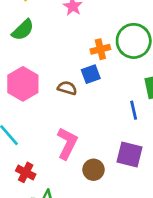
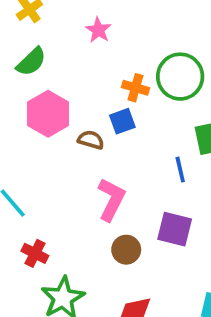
orange cross: (100, 49) -> (135, 88), turned 30
pink hexagon: (23, 84) -> (48, 114), moved
pink L-shape: (67, 143) -> (111, 199), moved

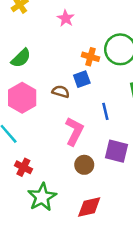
green semicircle: (31, 62) -> (21, 58), moved
pink hexagon: (48, 114) -> (22, 98), moved
blue line: (180, 170) -> (105, 111), moved

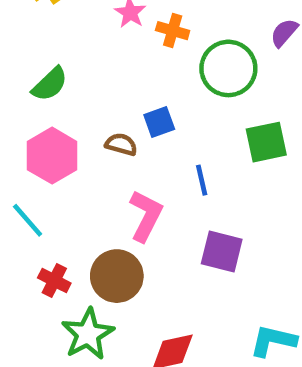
orange cross: (90, 57) -> (173, 31), moved
brown circle: (84, 165) -> (117, 276), moved, size x1.5

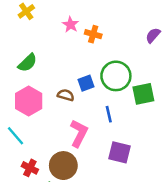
green circle: (228, 68) -> (116, 76), moved

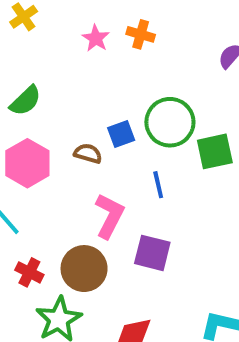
orange cross: (93, 34) -> (141, 34), moved
purple square: (119, 152) -> (152, 253), moved

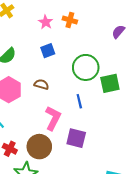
blue square: (121, 134) -> (48, 51), moved

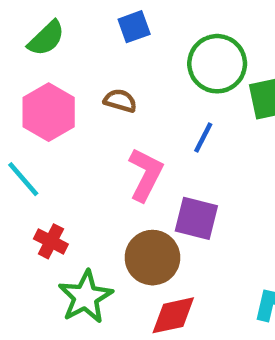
blue line: (79, 101) -> (203, 138), turned 40
brown circle: (39, 147) -> (152, 258), moved

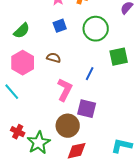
green circle: (217, 64) -> (96, 29), moved
red cross: (51, 241) -> (18, 132), moved

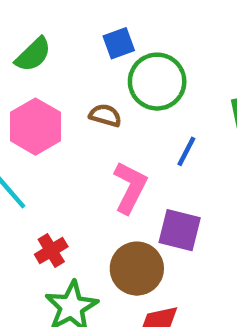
green circle: (96, 29) -> (157, 82), moved
red cross: (18, 132) -> (51, 250), moved, turned 32

